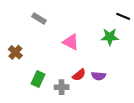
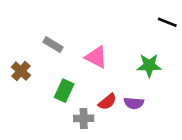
gray rectangle: (39, 18) -> (53, 45), moved
green star: (110, 37) -> (149, 65), moved
green rectangle: (38, 79) -> (64, 91), moved

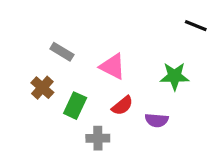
brown cross: (21, 71) -> (42, 88), moved
red semicircle: (107, 102) -> (122, 106), moved

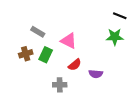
green star: (175, 76) -> (115, 37), moved
brown cross: (42, 88) -> (26, 54), turned 32
green rectangle: (75, 106) -> (46, 55), moved

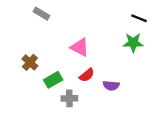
gray rectangle: (38, 32) -> (42, 14), moved
brown cross: (26, 54) -> (30, 62), turned -32
green rectangle: (46, 55) -> (53, 80), moved, turned 35

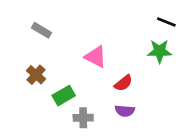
gray rectangle: (42, 14) -> (42, 30), moved
red semicircle: (87, 75) -> (123, 83), moved
purple semicircle: (111, 86) -> (125, 111), moved

